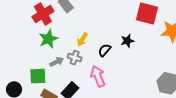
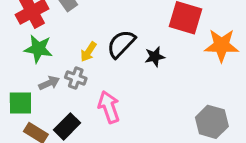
green star: (48, 39) -> (38, 49), turned 30
black semicircle: (104, 50) -> (121, 44), moved, size x1.5

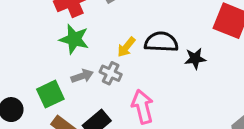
black semicircle: (121, 44) -> (161, 42), turned 44
green square: (20, 103) -> (50, 94), turned -30

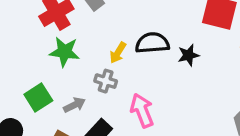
gray arrow: (82, 76) -> (75, 105), moved
green square: (50, 94) -> (38, 97), moved

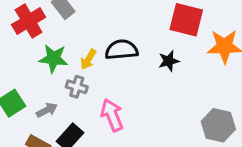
green star: (65, 52) -> (53, 58), moved
black star: (188, 55) -> (169, 61), moved

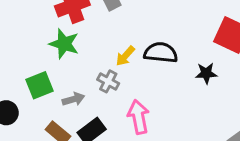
green star: (53, 58) -> (64, 44), moved

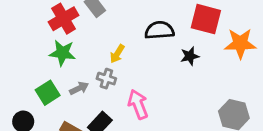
black semicircle: (161, 53) -> (159, 30), moved
gray arrow: (73, 99) -> (79, 88), moved

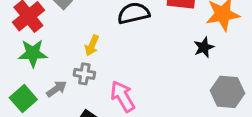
black star: (190, 56) -> (204, 47), moved

